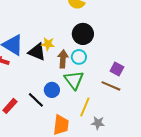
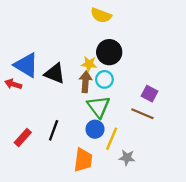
yellow star: (48, 44) -> (89, 64), moved
blue circle: (52, 90) -> (95, 129), moved
black line: (36, 100) -> (54, 130), turned 66

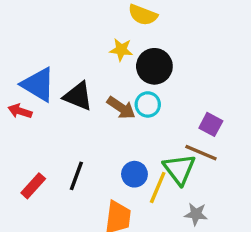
yellow star: (89, 64) -> (121, 50), moved
brown arrow: (86, 82) -> (121, 108), turned 120
green triangle: (99, 107) -> (179, 169), moved
gray star: (127, 158) -> (196, 214), moved

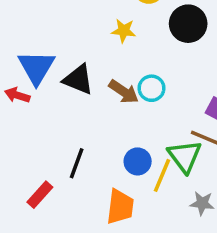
black circle: (154, 66) -> (188, 24), moved
blue triangle: (38, 85) -> (36, 67), turned 30
red rectangle: (33, 186) -> (40, 195), moved

